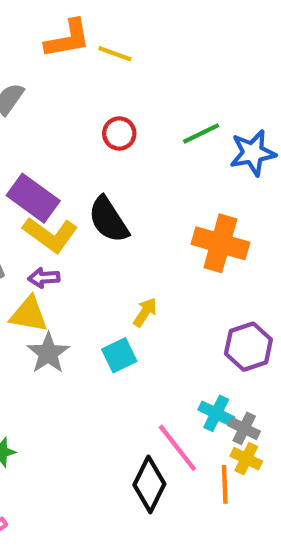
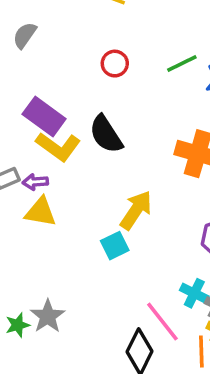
purple arrow: (44, 278) -> (35, 182), moved
yellow arrow: (145, 312) -> (136, 210), size x1.6
gray star: (48, 353) -> (48, 316), moved

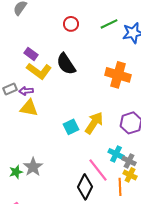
purple rectangle: (44, 117) -> (31, 54), size x0.6
yellow arrow: (136, 210) -> (94, 123), moved

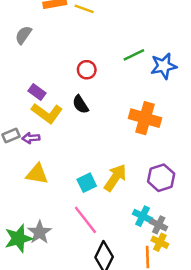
red circle: (71, 24) -> (87, 70), moved
black semicircle: (66, 64) -> (80, 104), size x0.7
yellow triangle: (29, 108) -> (37, 174), moved
pink line: (98, 170) -> (85, 220), moved
green star: (16, 172) -> (18, 238), size x1.6

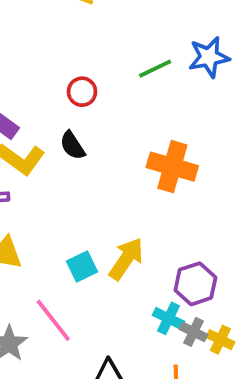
blue star: (164, 66) -> (209, 57), moved
purple hexagon: (161, 178) -> (195, 284), moved
pink line: (85, 220) -> (53, 320), moved
yellow cross: (160, 242) -> (220, 340), moved

